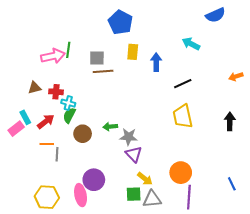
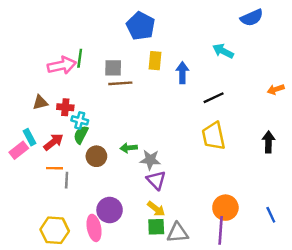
orange circle: (181, 173) -> (225, 208), moved
yellow arrow: (145, 179) -> (156, 209), moved

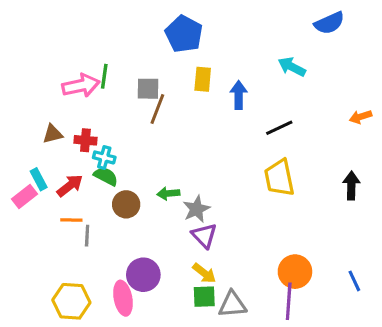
brown line: (120, 83) -> (157, 109), turned -65
green semicircle: (81, 135) -> (106, 176), turned 90
gray star: (150, 160) -> (196, 209), turned -30

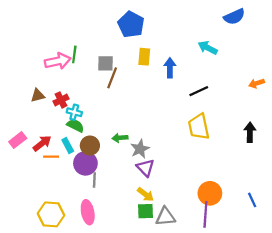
red cross: (85, 140) -> (61, 100), turned -32
cyan rectangle: (39, 179) -> (68, 146), moved
red arrow: (70, 186) -> (42, 143), moved
gray line: (87, 236) -> (94, 180), moved
purple circle: (143, 275) -> (85, 163), moved

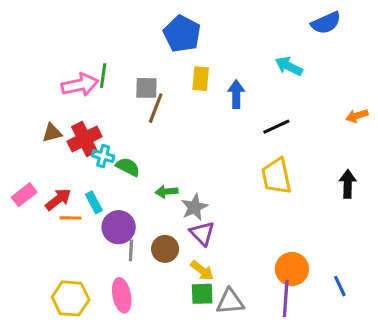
red cross: (61, 100) -> (85, 139), size x1.5
green semicircle: (75, 126) -> (128, 167), moved
brown circle: (90, 146) -> (165, 249), moved
blue line: (252, 200) -> (340, 286), moved

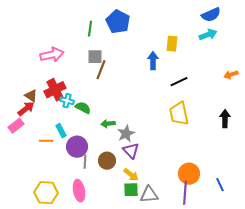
cyan arrow: (289, 66) -> (208, 35), moved, turned 132
green line: (103, 76) -> (90, 29), moved
yellow rectangle: (201, 79) -> (172, 44), moved
brown triangle: (52, 133) -> (31, 96), moved, turned 48
red arrow: (58, 199) -> (26, 109), moved

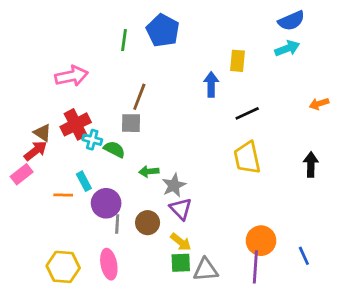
gray square: (95, 57) -> (131, 123), moved

